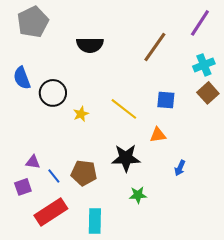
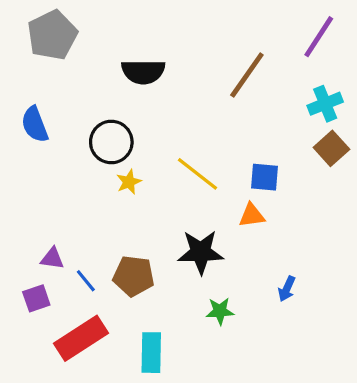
black circle: (53, 93) -> (111, 142), moved
blue square: (166, 100) -> (264, 177), moved
blue arrow: (180, 168) -> (287, 289), moved

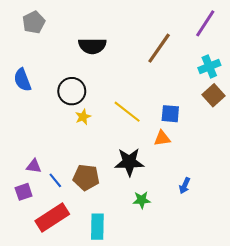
gray pentagon: (52, 35) -> (34, 22), size x0.7

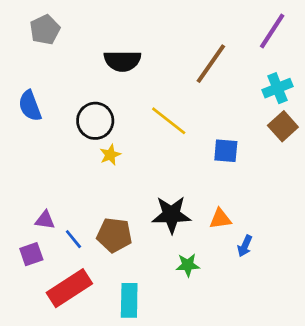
yellow line: (127, 112) -> (169, 121), moved
orange triangle: (162, 138) -> (220, 219), moved

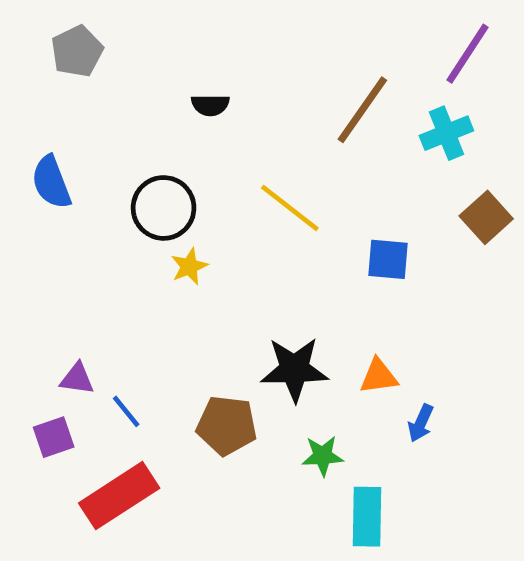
black semicircle: (122, 61) -> (210, 105), size x0.6
cyan cross: (277, 88) -> (446, 133), moved
brown pentagon: (114, 235) -> (227, 425), moved
cyan rectangle: (129, 300) -> (367, 517), moved

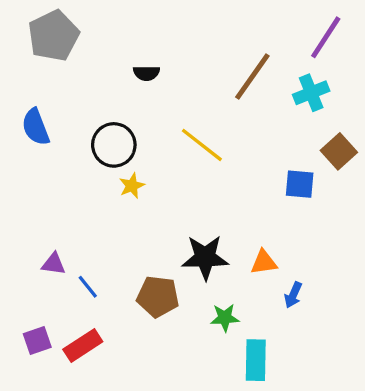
gray pentagon: (77, 51) -> (54, 36), size x1.4
blue square: (388, 259) -> (300, 184), moved
purple square: (54, 437) -> (37, 341), moved
red rectangle: (119, 496) -> (83, 345), size x0.7

